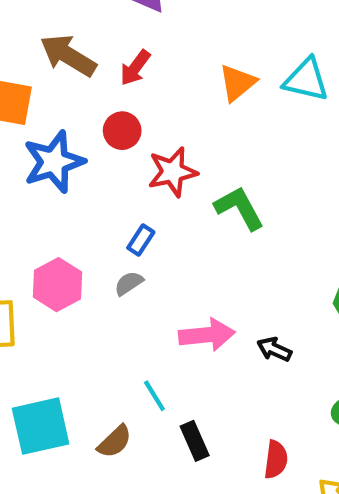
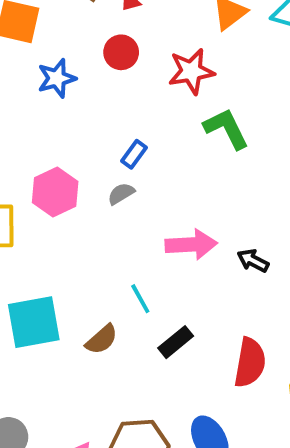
blue star: (54, 162) -> (57, 78), size x0.7
red star: (172, 172) -> (191, 71), moved
black rectangle: (195, 441) -> (176, 342), turned 72
red semicircle: (276, 459) -> (250, 363), size x1.4

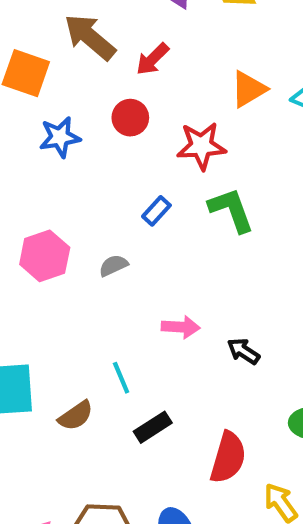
blue rectangle: (134, 154) -> (156, 211), moved
pink arrow: (191, 245) -> (181, 327), size x0.7

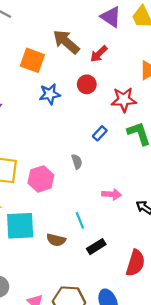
pink hexagon: (45, 256) -> (41, 179), moved
gray semicircle: (113, 265) -> (77, 162), turned 96
brown semicircle: (76, 416) -> (56, 240), turned 48

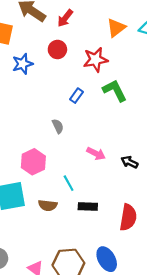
pink hexagon: (41, 179) -> (33, 162), moved
pink arrow: (112, 194) -> (96, 154), turned 30
black rectangle: (96, 247) -> (88, 206), turned 42

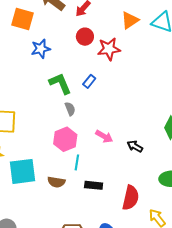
red circle: (57, 49) -> (85, 37), moved
green L-shape: (115, 91) -> (60, 83), moved
pink hexagon: (33, 162) -> (65, 139), moved
cyan line: (69, 183) -> (77, 162), turned 35

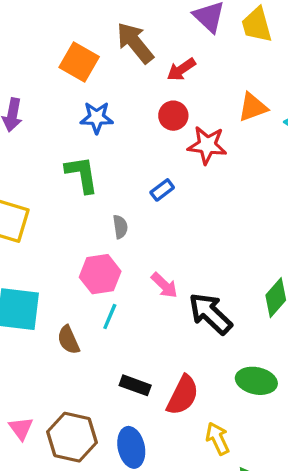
green L-shape: (60, 83) -> (82, 174), moved
black arrow: (135, 146) -> (210, 314), size x1.8
brown semicircle: (56, 182) -> (68, 340), turned 42
black rectangle: (94, 185) -> (135, 385), moved

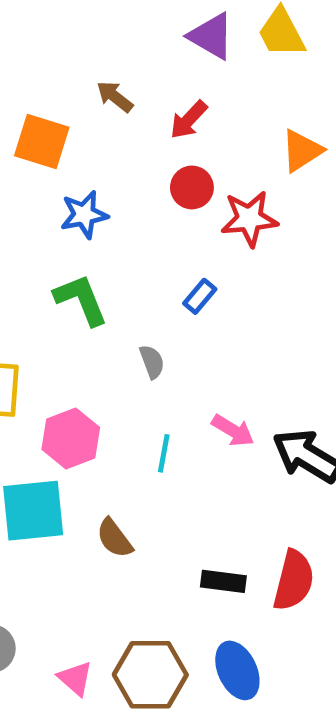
brown arrow: (135, 43) -> (115, 97), size x0.6
pink hexagon: (100, 274) -> (71, 438), moved
cyan line: (110, 317) -> (164, 453), moved

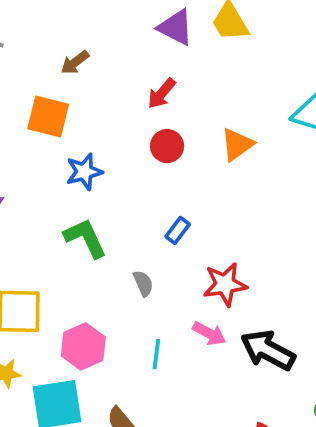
brown arrow: (115, 97) -> (75, 63), moved, turned -72
orange triangle: (302, 151) -> (237, 144), moved
red star: (249, 219) -> (225, 284), moved

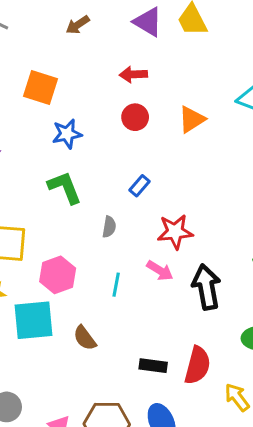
brown arrow: (75, 63) -> (78, 25), moved
red arrow: (162, 93) -> (133, 74), turned 44
gray semicircle: (143, 283) -> (109, 227), turned 30
black arrow: (268, 350) -> (206, 287), turned 48

